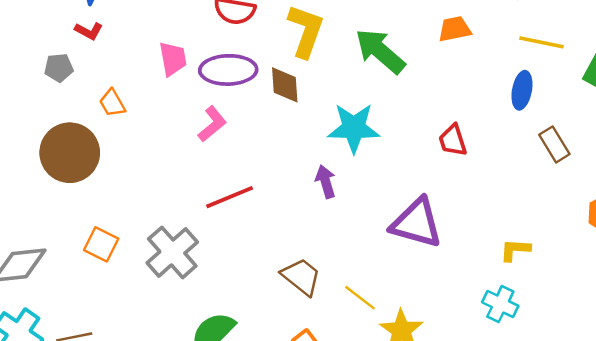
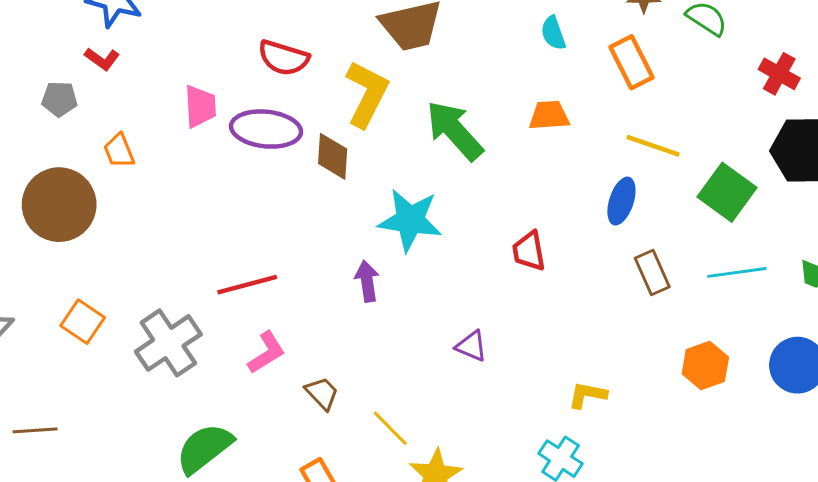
pink L-shape: (212, 124) -> (266, 353), moved
purple triangle: (417, 223) -> (471, 346), size x0.5
brown trapezoid: (301, 277) -> (322, 393), size x0.7

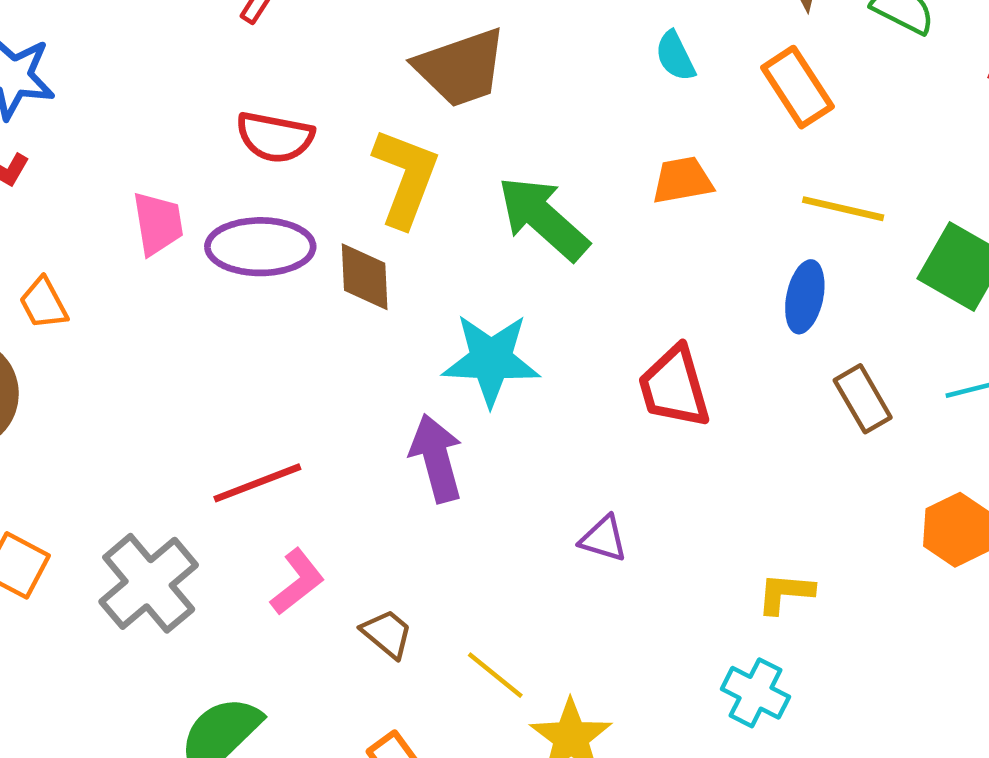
red trapezoid: (529, 251) -> (674, 387), size x1.4
purple arrow: (367, 281) -> (436, 458), size x1.4

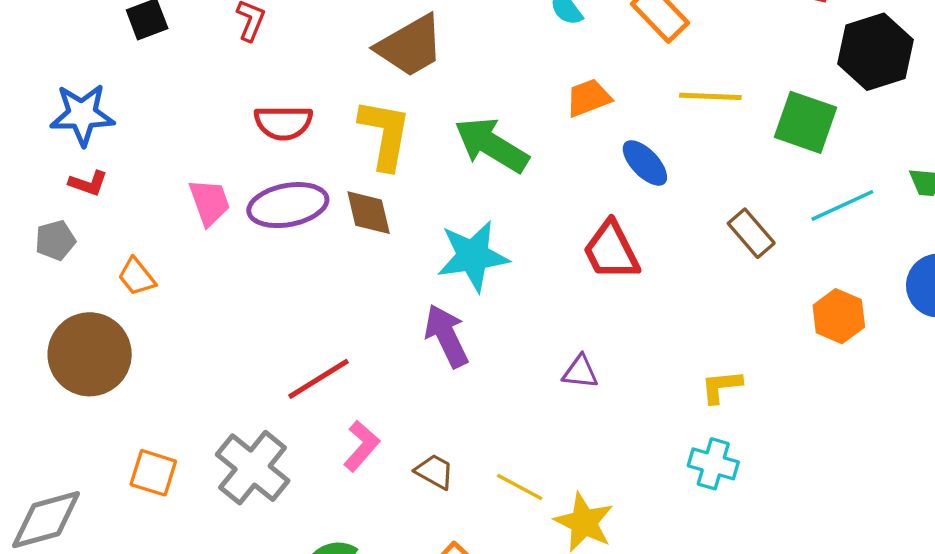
blue ellipse: (805, 297) -> (645, 163), moved, turned -45

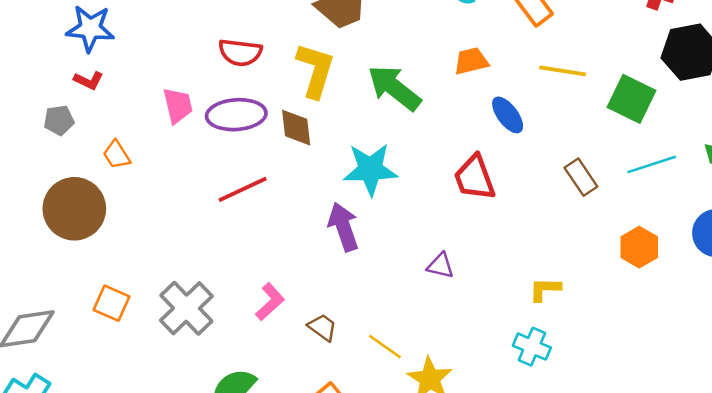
red line: (318, 379) -> (243, 189), moved

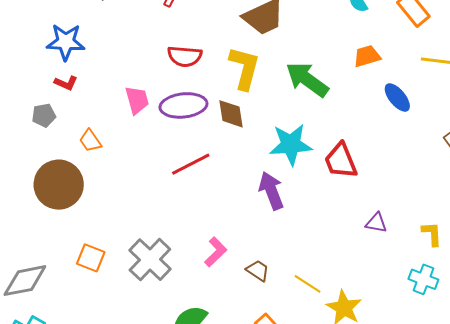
red trapezoid: (474, 178) -> (341, 161), moved
purple triangle: (440, 266) -> (376, 223), moved
yellow L-shape: (545, 289) -> (432, 234), turned 88

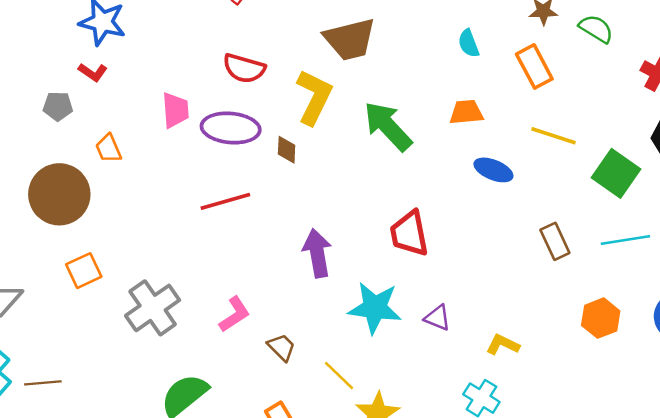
blue ellipse: (397, 98) -> (493, 170), turned -40
brown diamond: (231, 114) -> (287, 150), size x0.7
cyan star: (291, 145) -> (375, 308), moved
yellow L-shape: (432, 234) -> (503, 345), turned -72
orange square: (91, 258) -> (84, 271), moved, turned 32

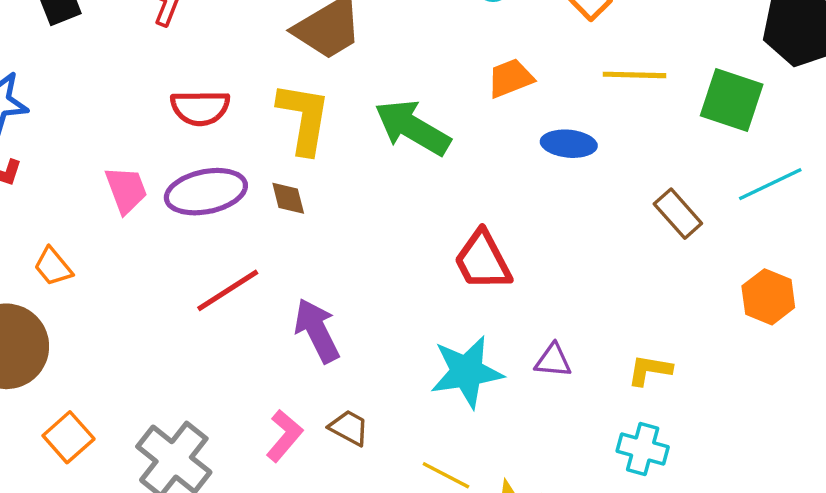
purple arrow: (317, 253) -> (317, 331), moved
brown trapezoid: (281, 347) -> (349, 428), moved

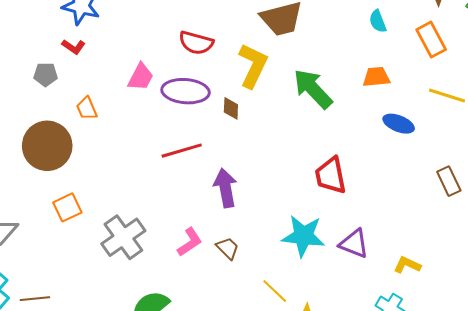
pink trapezoid: (126, 190) -> (141, 77), turned 32
purple triangle: (553, 360) -> (354, 244), size x1.4

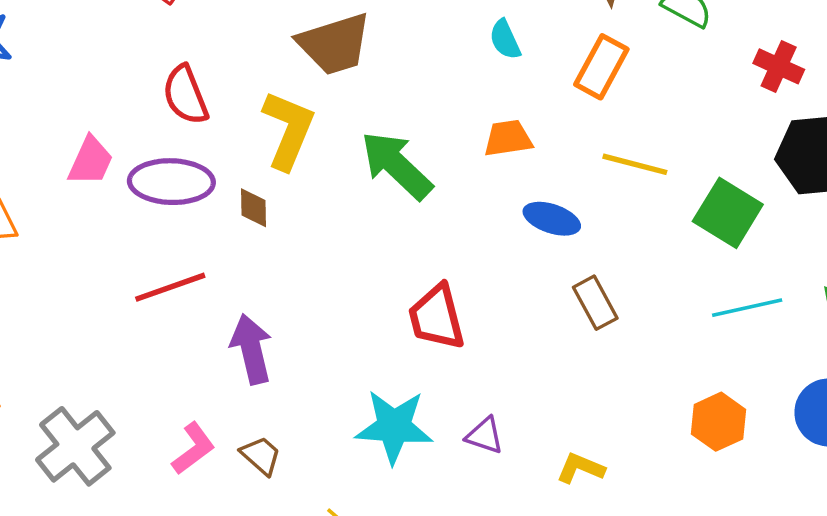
orange rectangle: (431, 40) -> (601, 67), turned 60
red semicircle: (196, 43) -> (185, 95), turned 56
brown rectangle: (449, 181) -> (595, 303), moved
purple triangle: (354, 244) -> (485, 436), size x0.7

